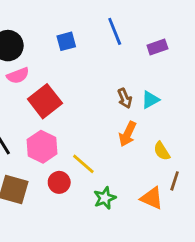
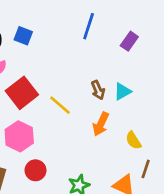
blue line: (115, 31) -> (89, 26), turned 40
blue square: (66, 41) -> (23, 36), moved, turned 36
purple rectangle: (157, 47) -> (129, 41), turned -36
yellow line: (83, 164) -> (60, 105), moved

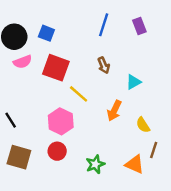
purple rectangle: (129, 41) -> (139, 26), moved, turned -56
brown arrow: (98, 90) -> (104, 65), moved
red square: (22, 93) -> (56, 68), moved, turned -32
pink hexagon: (19, 136) -> (61, 121), moved

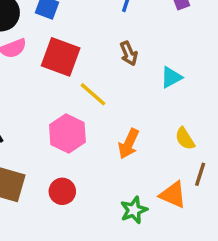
orange arrow: (114, 111) -> (129, 144), moved
red circle: (57, 151) -> (62, 191), moved
green star: (95, 164) -> (134, 210), moved

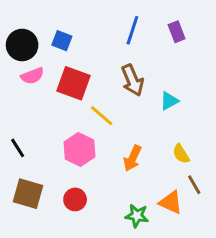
brown arrow: (129, 53) -> (132, 80), size x1.5
brown line: (200, 174) -> (194, 185), turned -48
green star: (134, 210) -> (137, 216), turned 30

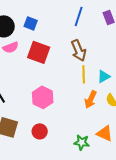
cyan triangle: (169, 101) -> (104, 76), moved
yellow line: (102, 116) -> (84, 74), moved, turned 48
orange arrow: (132, 158) -> (91, 99), moved

